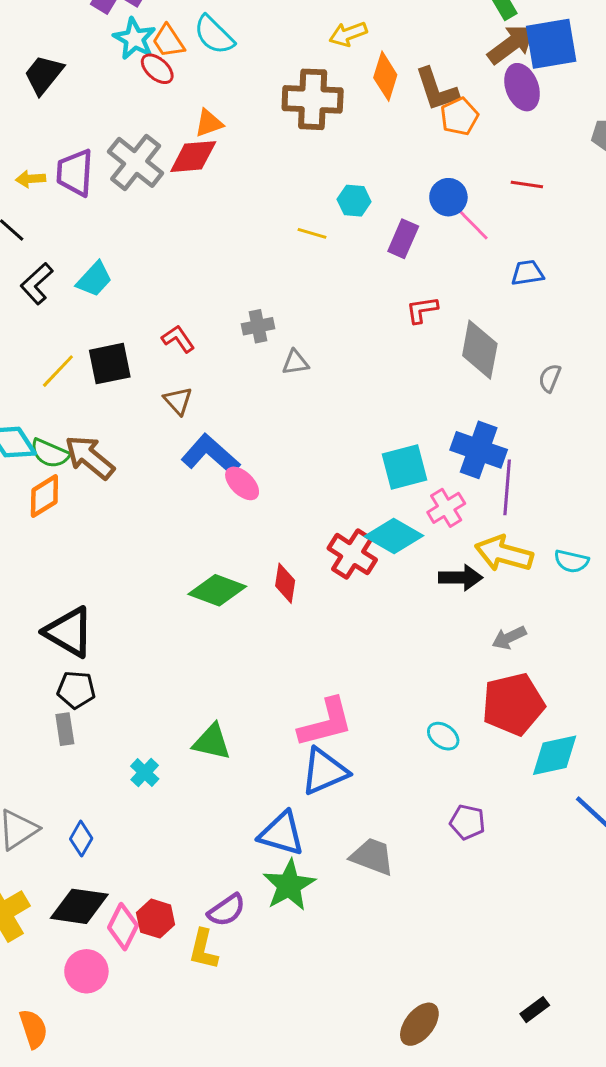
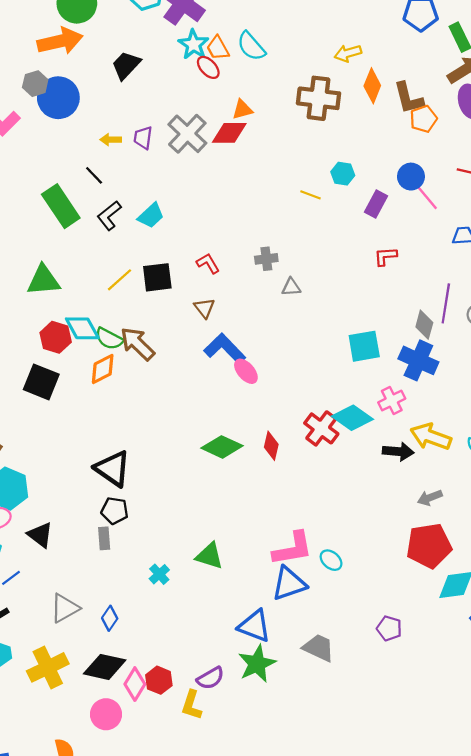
purple trapezoid: (75, 173) -> (143, 138), size x0.7
gray diamond: (480, 350) -> (424, 325), moved, size x0.7
cyan square: (405, 467) -> (364, 346), moved
purple line: (507, 487) -> (446, 303), moved
cyan ellipse: (443, 736) -> (331, 560), moved

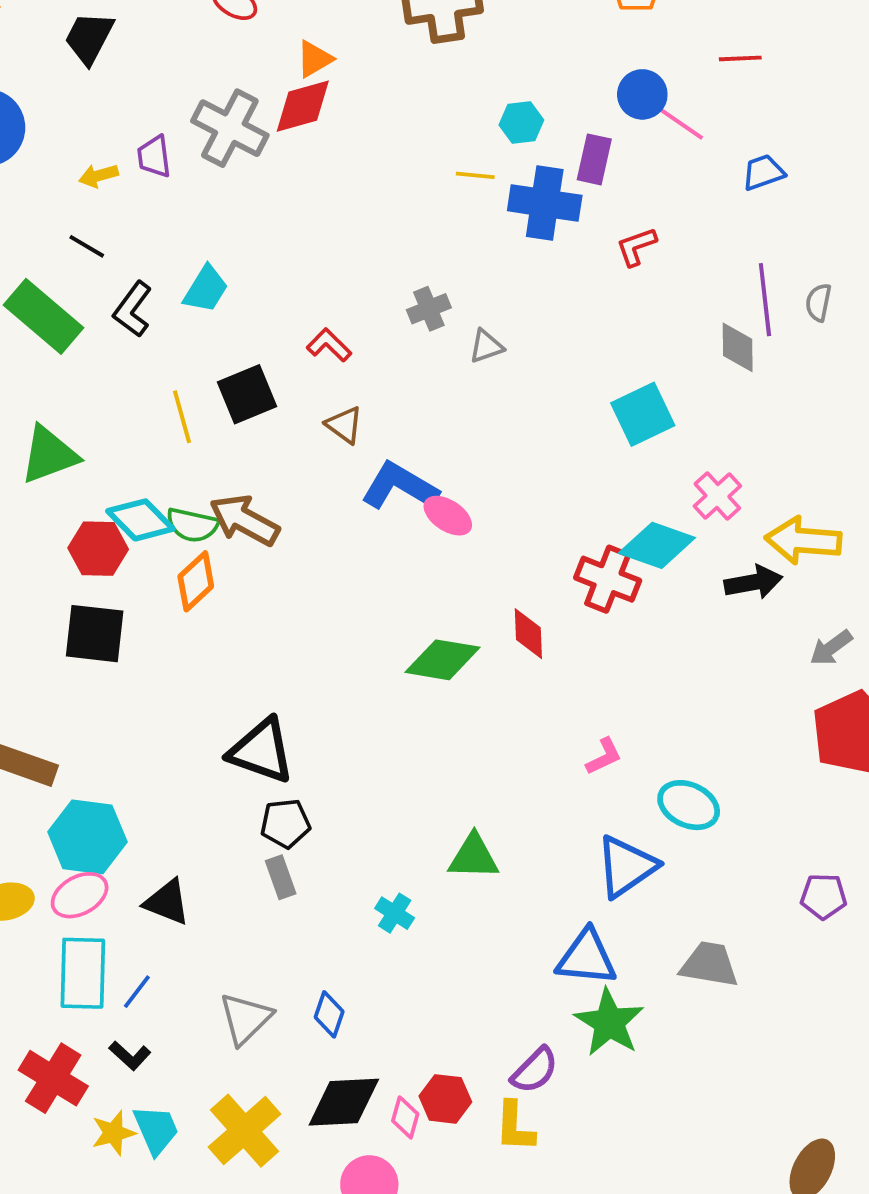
yellow line: (120, 280) -> (182, 417), turned -48
blue cross: (418, 360) -> (545, 203), moved
pink L-shape: (293, 549) -> (604, 756), moved, size x0.5
cyan ellipse: (331, 560) -> (689, 805), size x1.4
pink diamond: (135, 684) -> (405, 1117), size x0.7

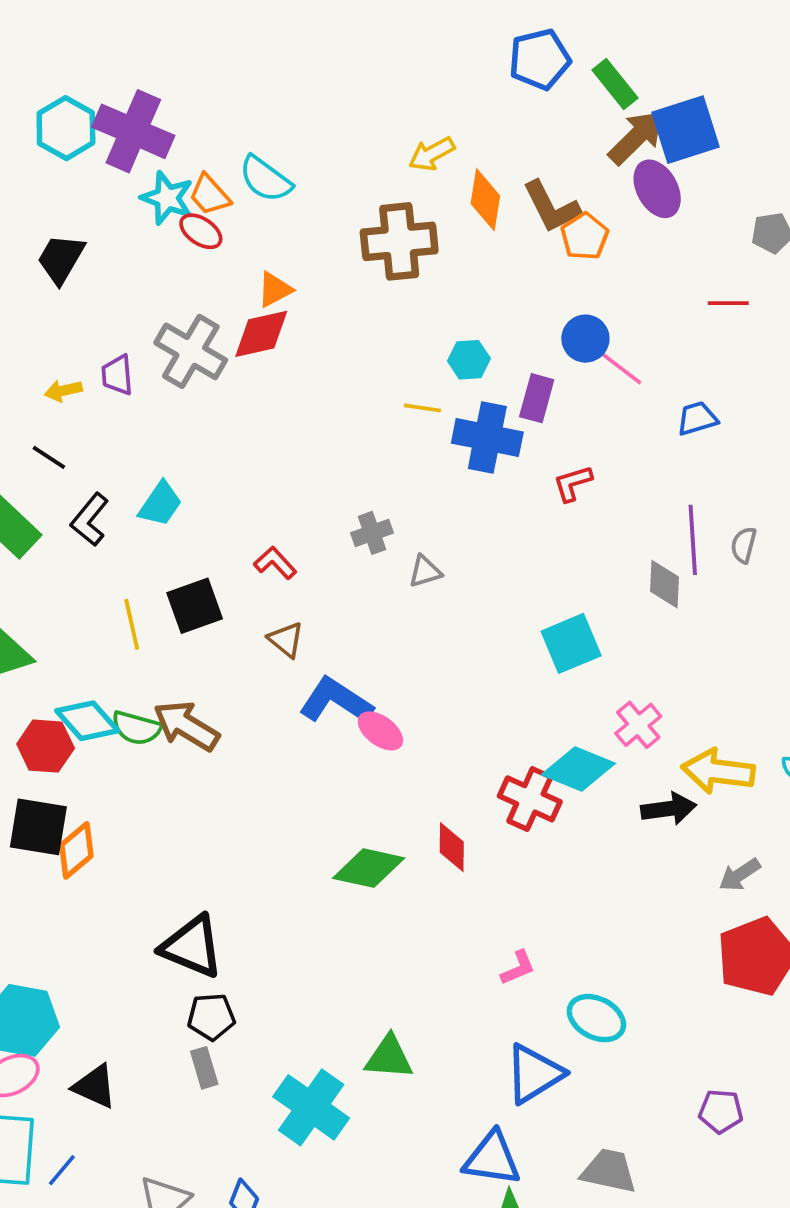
red line: (740, 58) -> (728, 303), moved
orange diamond: (196, 581) -> (76, 850), moved
cyan cross: (395, 913) -> (311, 1107), size x2.0

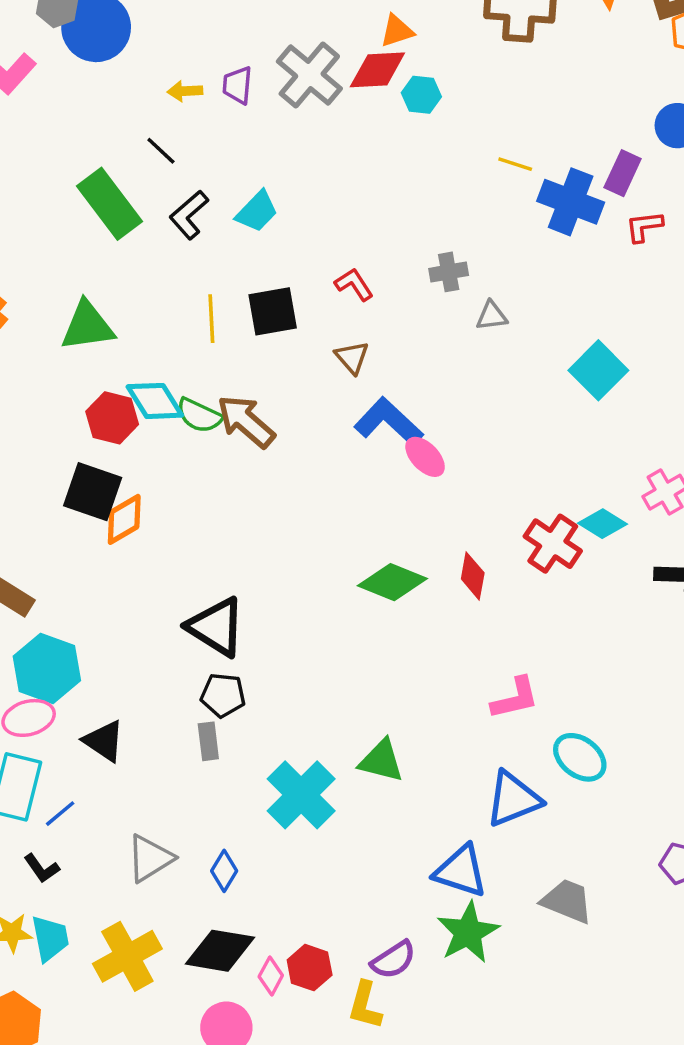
cyan hexagon: (469, 360) -> (421, 95), moved
red L-shape: (573, 483) -> (644, 227), moved
cyan square: (571, 643) -> (598, 370), moved, turned -32
cyan diamond: (578, 769) -> (602, 524), size x0.7
pink L-shape: (518, 968) -> (515, 698), size x1.4

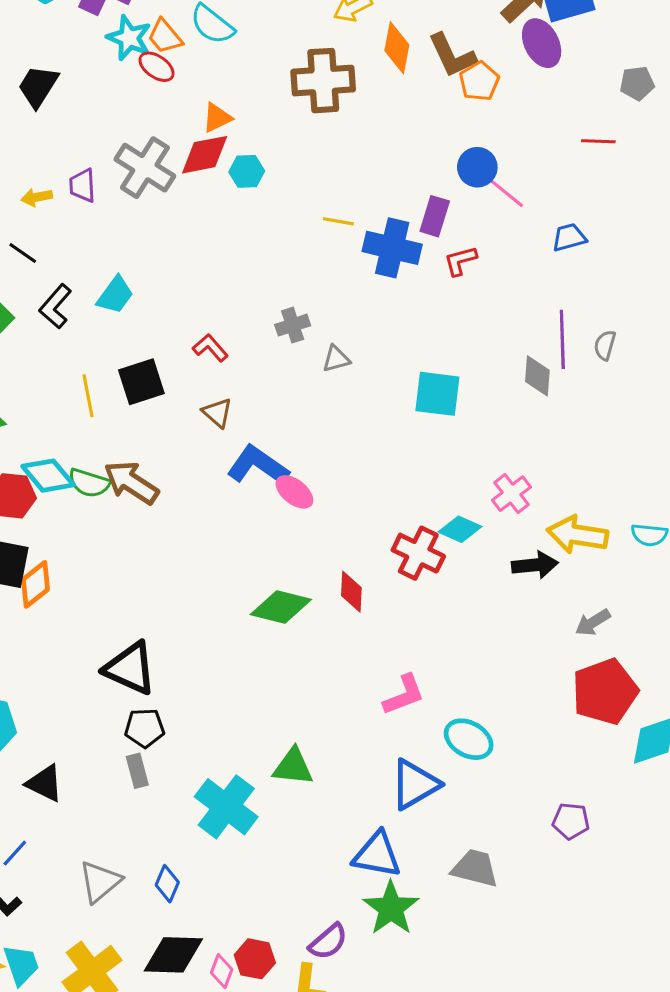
cyan square: (598, 370) -> (437, 394), turned -30

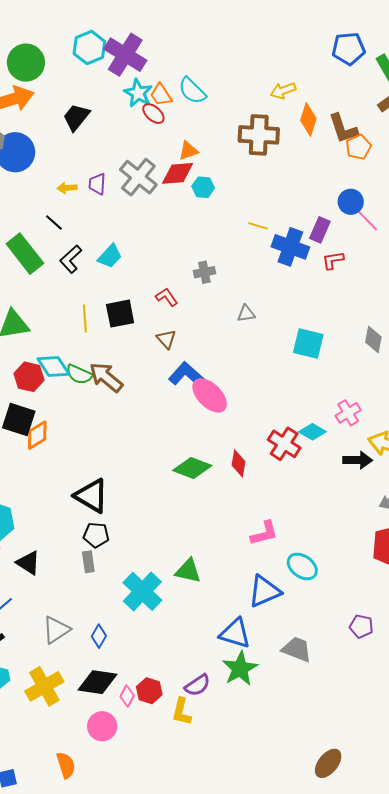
gray cross: (293, 325) -> (204, 272), moved
pink ellipse: (294, 492) -> (210, 395), size x1.5

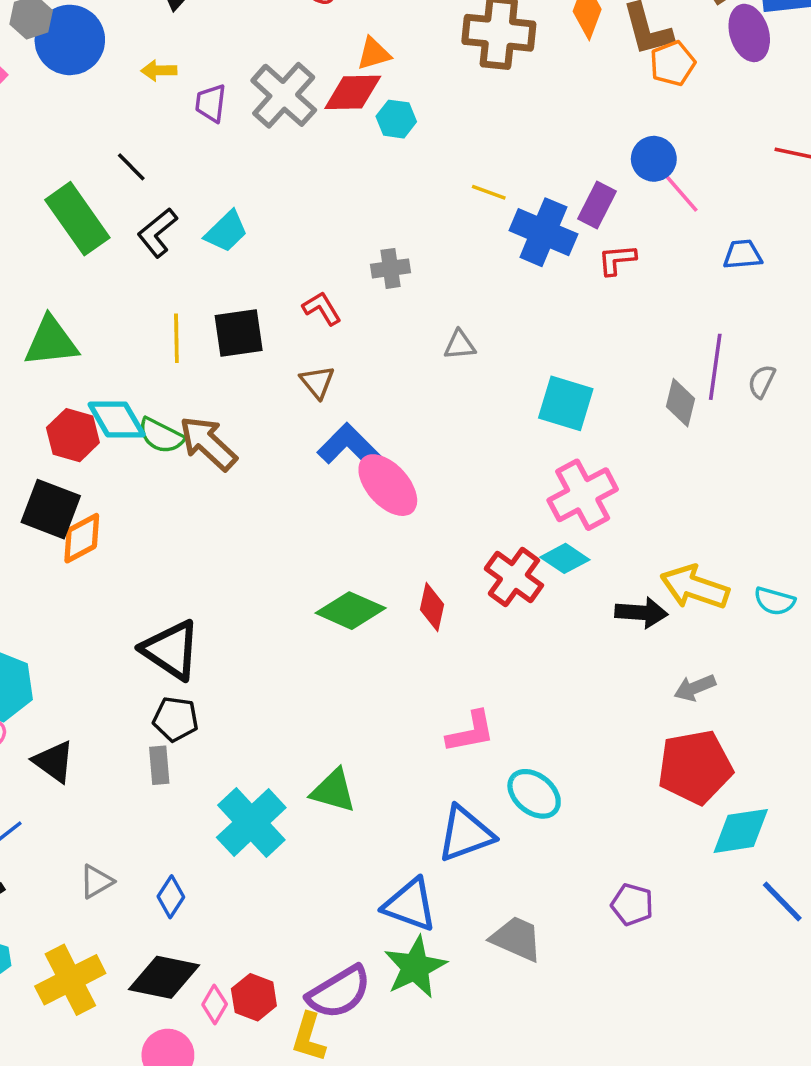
yellow arrow: (67, 188) -> (159, 71), moved
pink cross: (348, 413) -> (583, 495), moved, size x1.5
gray triangle: (56, 630) -> (96, 881), size x0.7
purple semicircle: (197, 685) -> (339, 992), size x1.4

